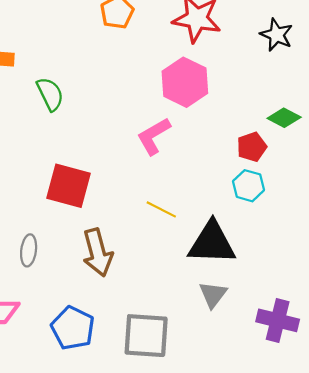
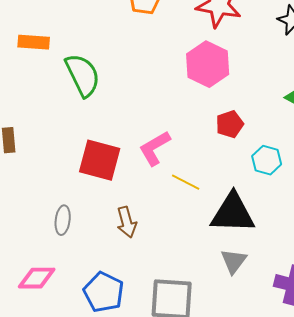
green semicircle: (50, 94) -> (83, 75), size x1.4
pink L-shape: (154, 136) -> (155, 148), moved
red pentagon: (252, 147) -> (230, 124), moved
brown arrow: (98, 253) -> (127, 222), size x0.7

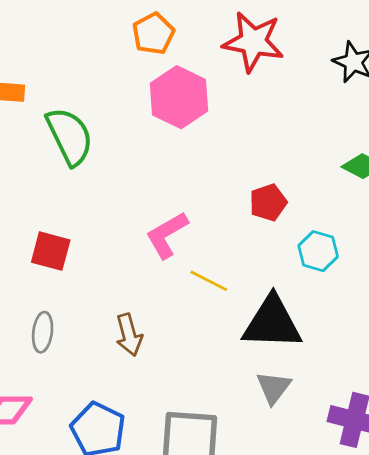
pink hexagon: (208, 64) -> (179, 97), moved
red square: (100, 160) -> (51, 251), moved, size x0.7

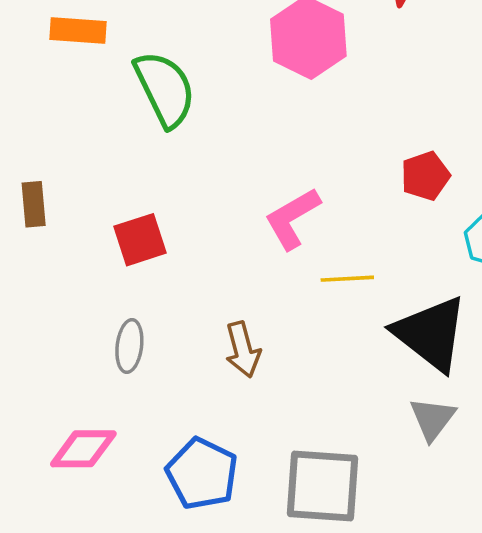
red square: (51, 251) -> (140, 240), turned -33
yellow line: (209, 281) -> (347, 279), turned -30
black triangle: (272, 323) -> (431, 334), turned 36

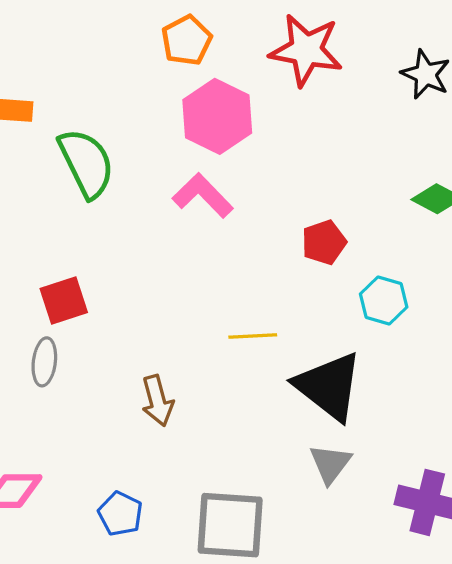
pink L-shape: (292, 218) -> (203, 195), moved, turned 76
gray ellipse: (129, 346) -> (44, 362), moved
blue pentagon: (202, 474) -> (120, 514), size x0.7

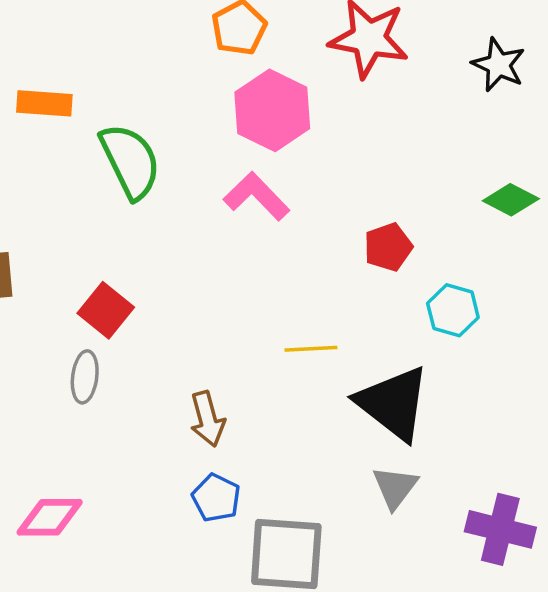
red square: (64, 300) -> (106, 310), turned -33
blue pentagon: (120, 514) -> (216, 498), moved

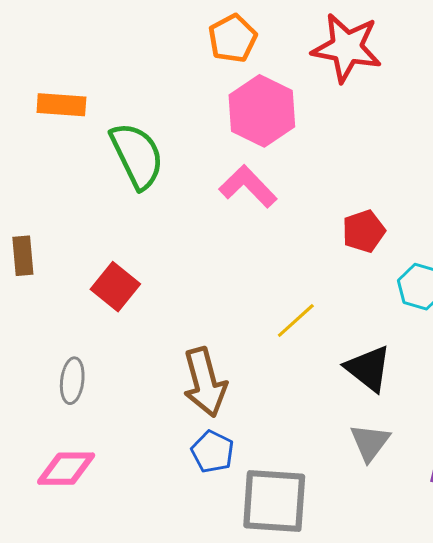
yellow line: (311, 349) -> (296, 321), turned -39
gray ellipse: (85, 377) -> (72, 381), moved
black triangle: (393, 403) -> (368, 368), size x0.7
brown arrow: (207, 419) -> (205, 382), size x1.4

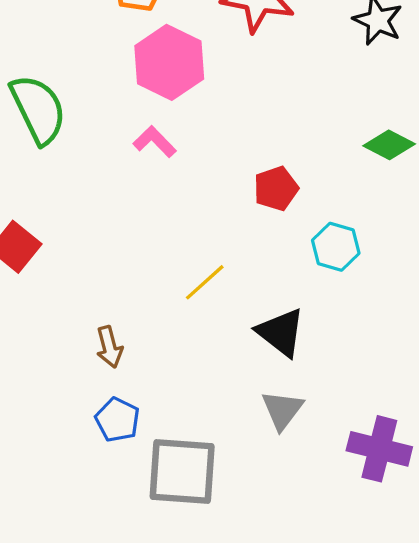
pink L-shape: (248, 186) -> (155, 142), size x0.7
brown arrow: (205, 382) -> (109, 347), size x0.6

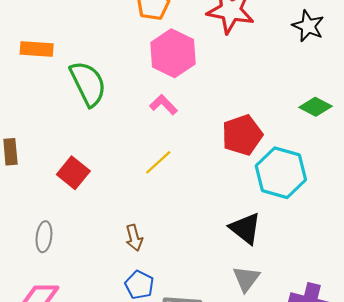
red pentagon: (276, 189) -> (242, 135), size x1.4
cyan hexagon: (336, 247) -> (281, 173), size x1.6
yellow line: (205, 282) -> (158, 162), moved

